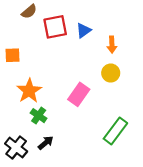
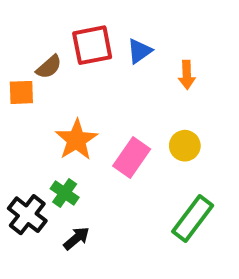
brown semicircle: (29, 12) -> (49, 67), moved
yellow circle: (111, 73) -> (185, 146), moved
orange star: (29, 91) -> (76, 140), moved
black cross: (16, 148) -> (27, 215), moved

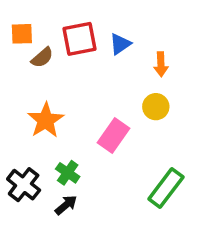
orange square: (21, 92) -> (22, 34), moved
orange star: (76, 140) -> (46, 120), moved
yellow circle: (185, 146) -> (156, 107), moved
green cross: (65, 193) -> (68, 173), moved

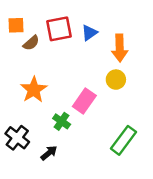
orange arrow: (161, 64) -> (120, 48), size x1.5
green cross: (68, 173) -> (62, 121), moved

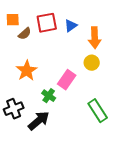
black cross: (17, 138) -> (14, 109), turned 30
green rectangle: (123, 140) -> (98, 111), turned -70
black arrow: (49, 153) -> (39, 121), size x1.6

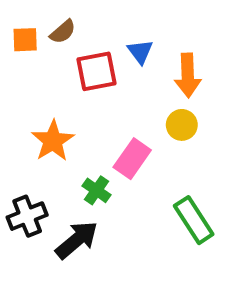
red square: (47, 23) -> (97, 71), moved
blue triangle: (71, 26) -> (140, 52), turned -32
brown semicircle: (25, 34) -> (63, 32), moved

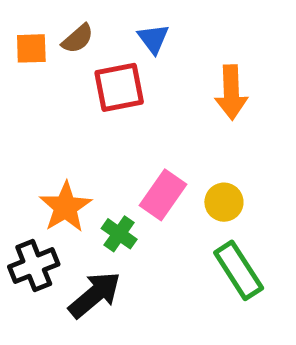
blue triangle: (140, 52) -> (153, 39), moved
yellow circle: (182, 125) -> (224, 202), moved
orange star: (53, 141) -> (65, 207), moved

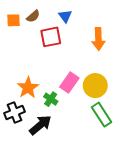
yellow circle: (224, 202) -> (95, 86), size x1.5

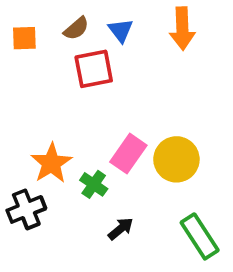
brown semicircle: (33, 16) -> (76, 28), moved
orange arrow: (98, 39) -> (182, 28), moved
green rectangle: (101, 115) -> (200, 236), moved
black arrow: (40, 125) -> (121, 229), moved, size x0.6

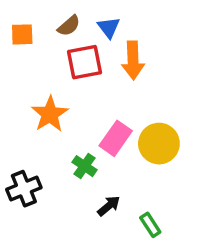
orange arrow: (182, 28) -> (133, 60), moved
orange star: (51, 163) -> (50, 114), moved
green rectangle: (200, 236) -> (150, 225), moved, size x0.6

